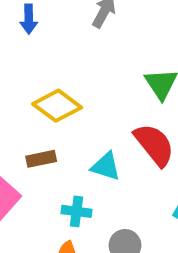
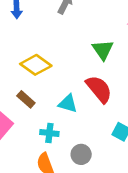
brown rectangle: (41, 159) -> (26, 99), turned 54

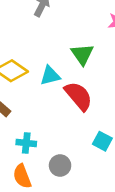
cyan triangle: (68, 104) -> (50, 76), moved, turned -30

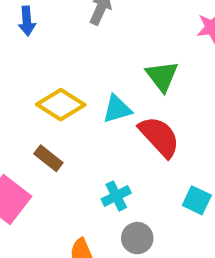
cyan cross: (26, 143) -> (116, 196), moved, turned -30

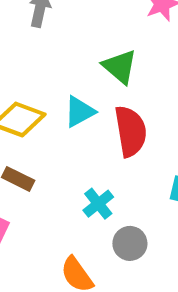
red semicircle: (159, 137) -> (131, 131), turned 45

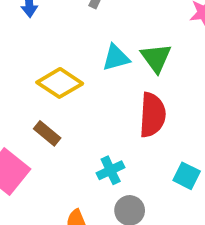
cyan triangle: (80, 112) -> (116, 58), moved

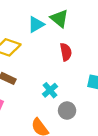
red semicircle: (152, 115) -> (66, 52), size x0.7

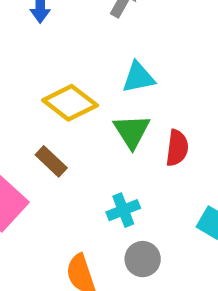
green triangle: (59, 18) -> (132, 131), moved

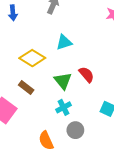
green triangle: (132, 131) -> (63, 81), moved
red semicircle: (177, 148) -> (86, 75), turned -42

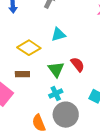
brown rectangle: (26, 87) -> (22, 74), turned -40
gray circle: (75, 130) -> (66, 115), size x1.6

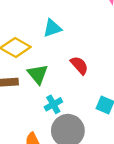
green triangle: (56, 69) -> (38, 74), moved

